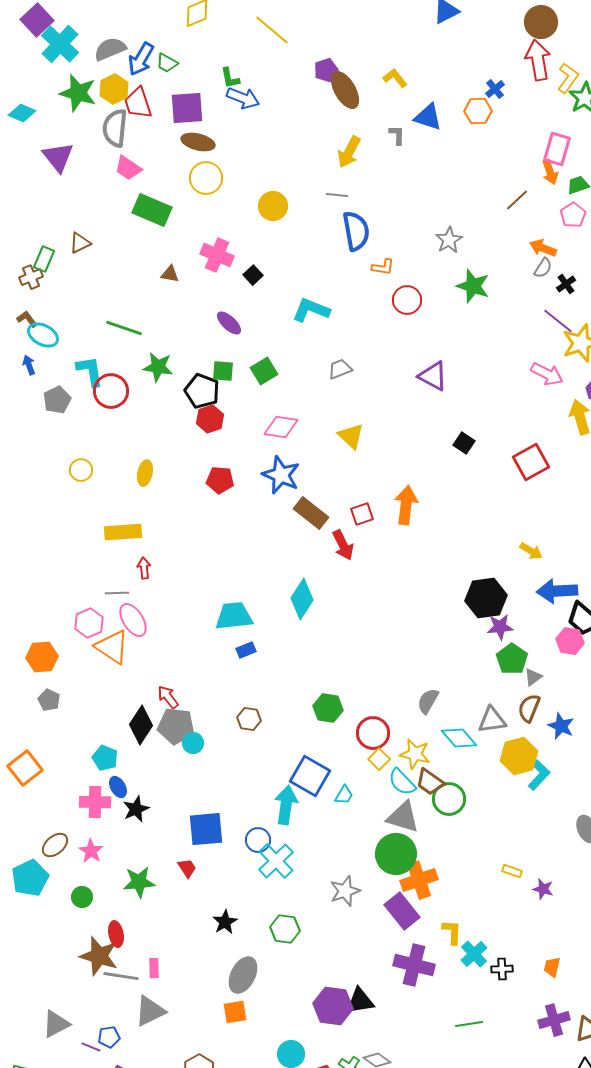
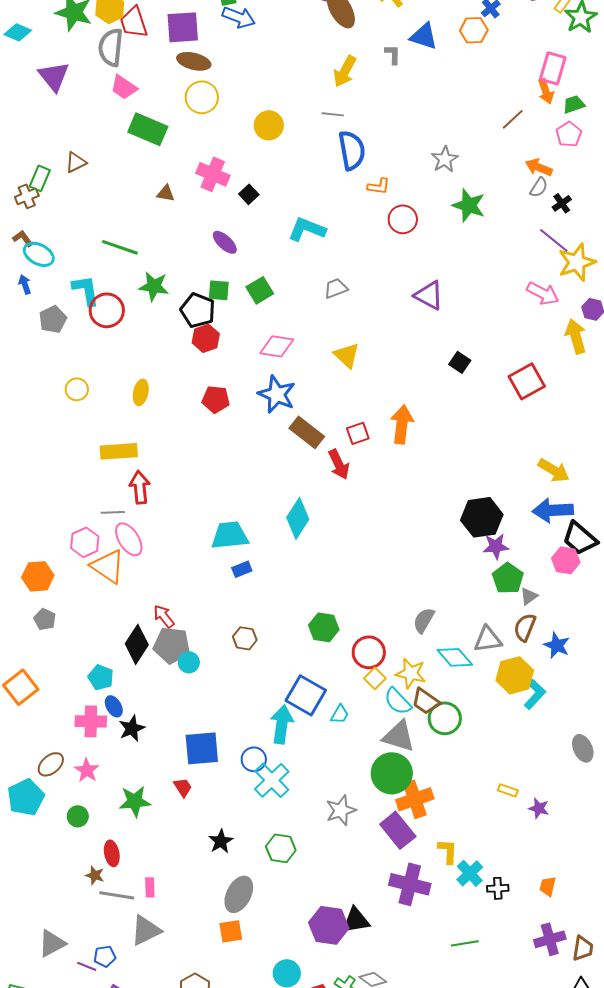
yellow arrow: (531, 551) -> (554, 470), moved, size x1.4
red arrow: (144, 568) -> (140, 487), size x1.5
brown star: (99, 956) -> (95, 875), size x0.5

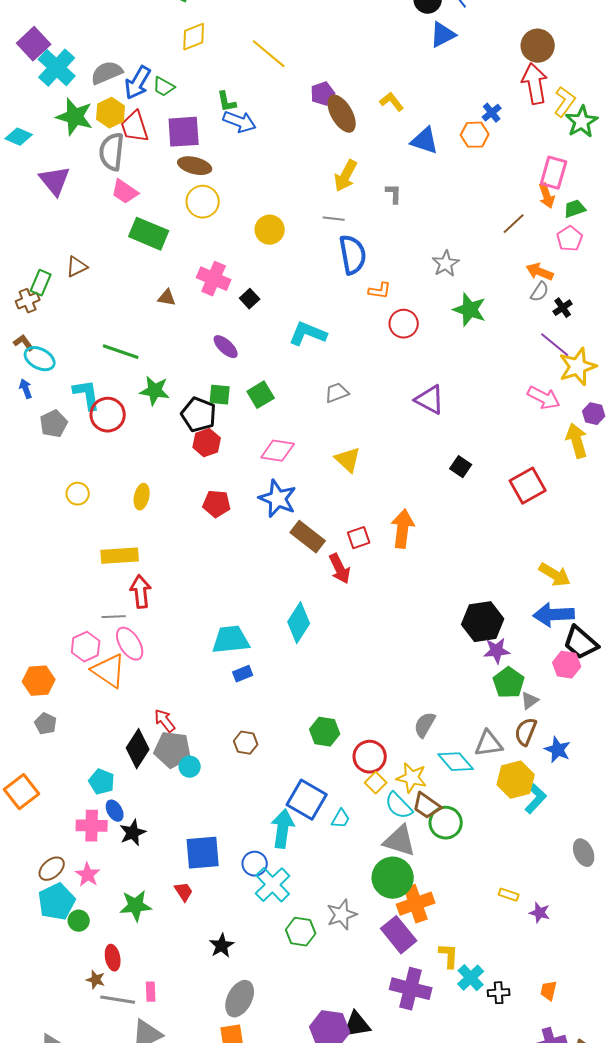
gray L-shape: (393, 54) -> (394, 194), moved
cyan pentagon: (26, 797) -> (57, 902), moved
green hexagon: (281, 848) -> (301, 932), moved

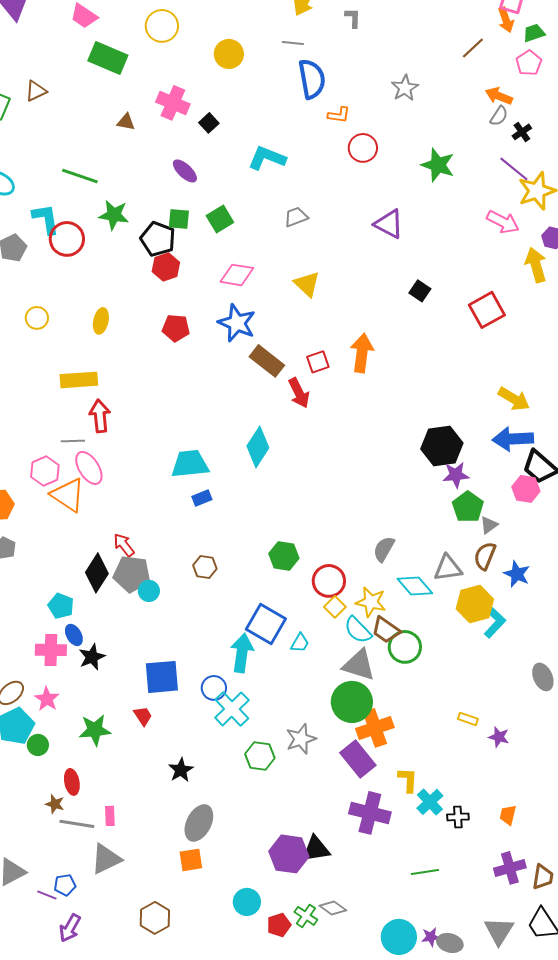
green star: (470, 310) -> (438, 165), moved

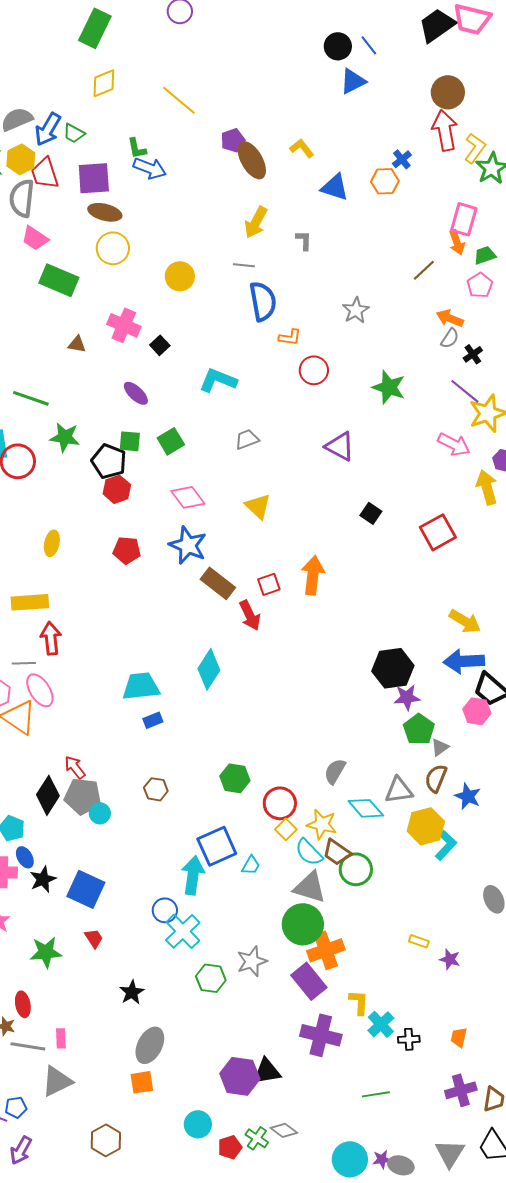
pink diamond: (237, 275) -> (188, 497), turned 44
blue square: (266, 624) -> (217, 846), turned 36
blue square: (162, 677) -> (86, 889), moved, turned 30

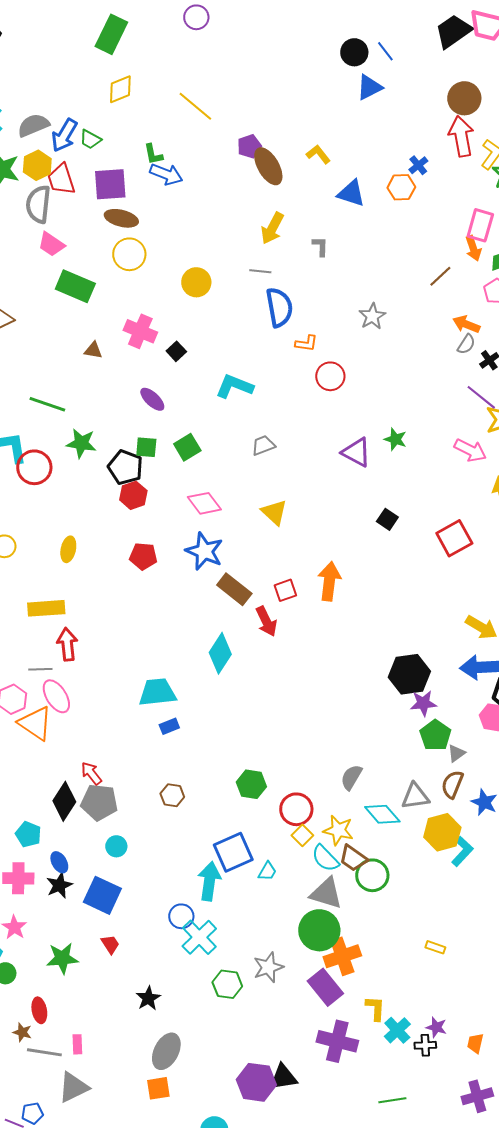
green star: (389, 387) -> (395, 439), moved, size x0.7
cyan diamond: (209, 669) -> (220, 653), moved
cyan circle: (100, 813) -> (116, 846), moved
blue ellipse: (25, 857) -> (59, 862), moved
purple star: (450, 959) -> (436, 1027), moved

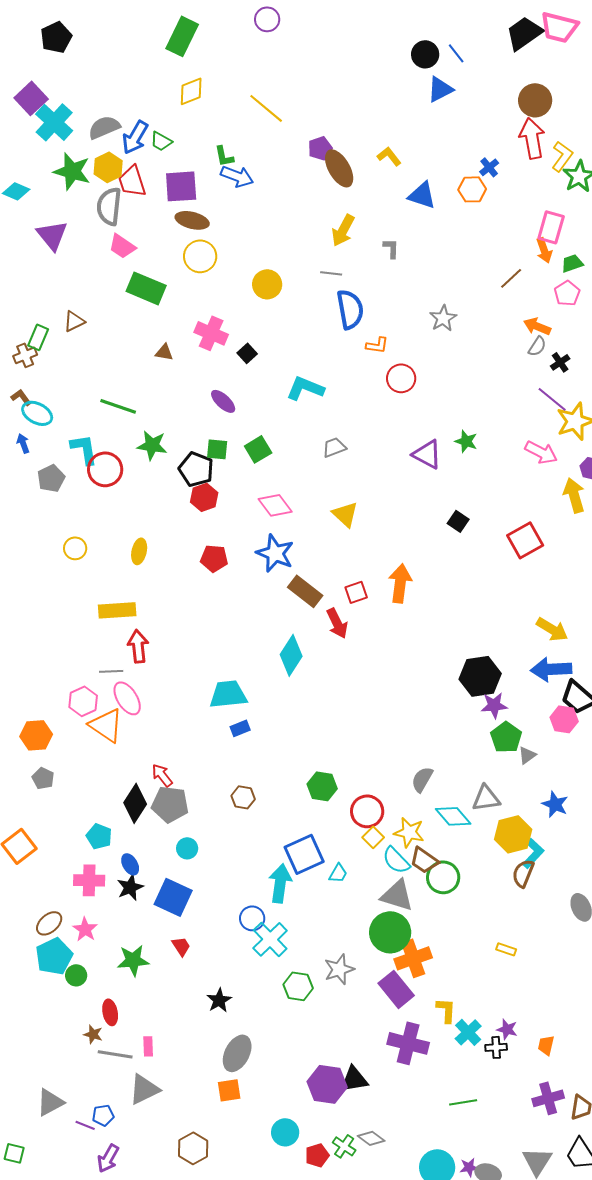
brown semicircle: (452, 784) -> (523, 873), moved

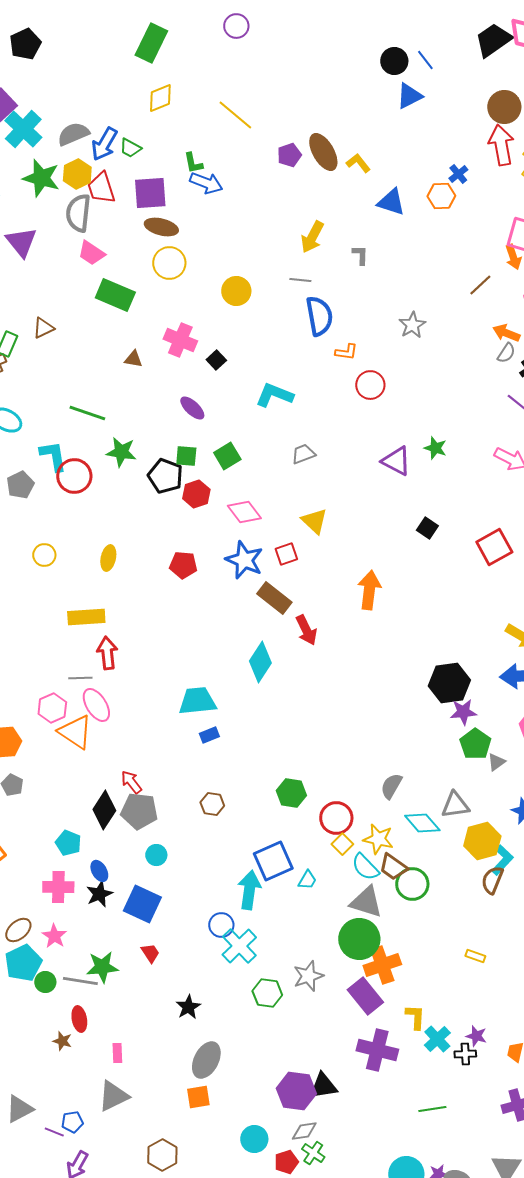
brown ellipse: (339, 168) -> (323, 152), moved
red hexagon: (204, 497) -> (196, 494), moved
red square: (356, 592) -> (286, 554), moved
gray line: (115, 1054) -> (80, 981), moved
gray diamond: (371, 1138) -> (304, 1131), moved, turned -44

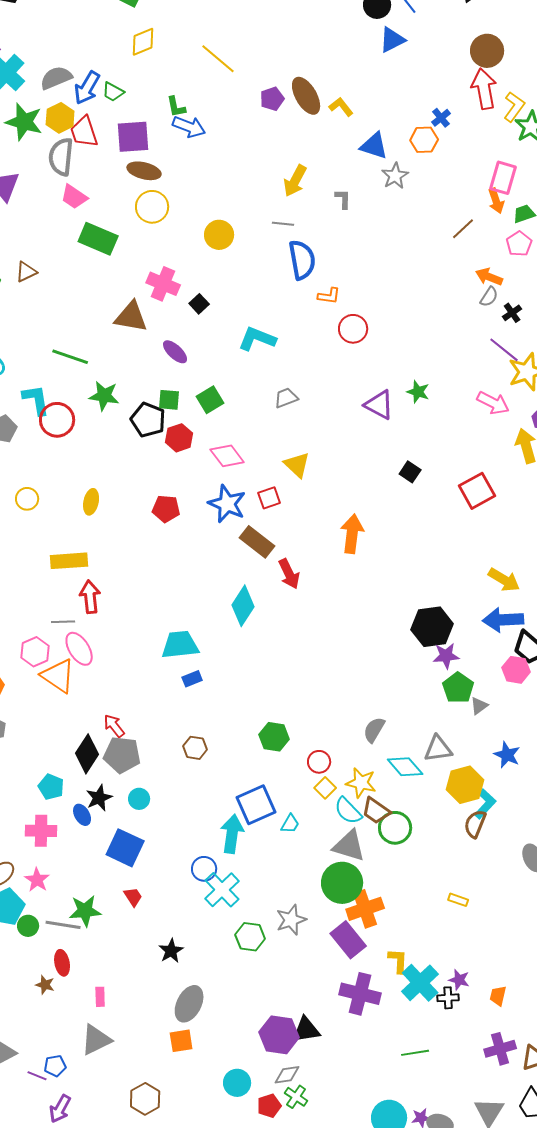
gray star: (412, 325) -> (395, 176), moved
brown triangle: (133, 359) -> (131, 317), moved, size x1.8
red circle: (336, 818) -> (319, 762), size x0.7
black star: (99, 894) -> (99, 798), moved
cyan cross: (437, 1039) -> (420, 983), size x1.4

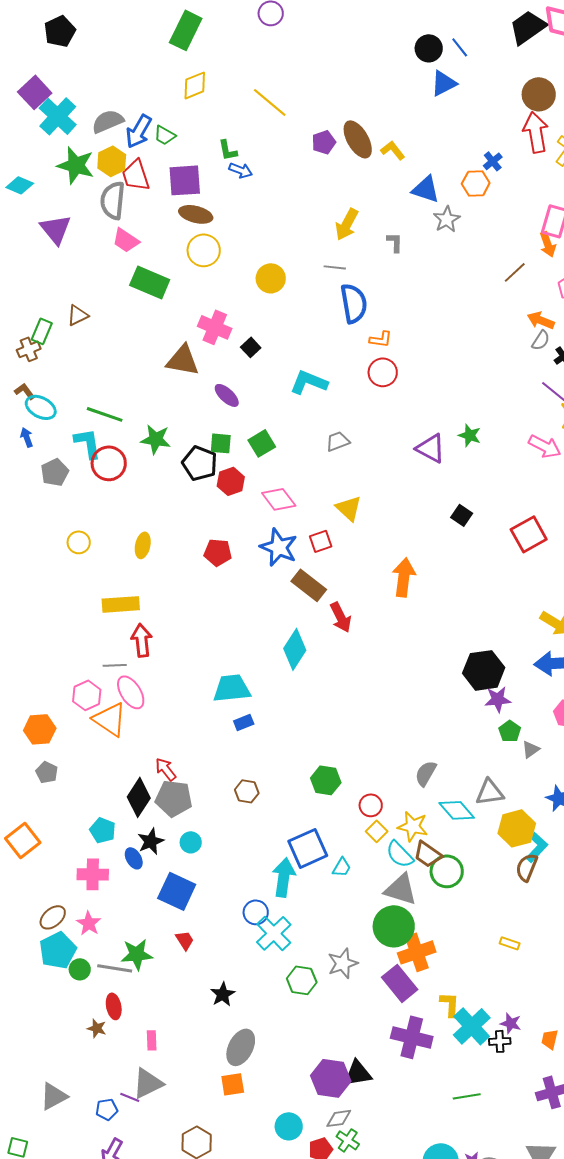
blue arrow: (189, 127) -> (241, 170), size x0.7
red circle: (353, 329) -> (383, 372), moved
green line: (70, 357) -> (105, 414), moved
green pentagon: (458, 688) -> (510, 731), size x0.7
purple line: (37, 1076) -> (130, 1097), moved

